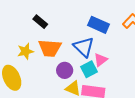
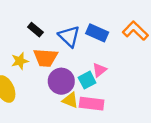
blue triangle: (84, 47) -> (69, 36), moved
purple circle: (65, 70) -> (61, 81), size x1.5

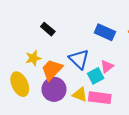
blue triangle: (69, 36) -> (79, 59), moved
orange trapezoid: (46, 58) -> (52, 70), moved, turned 130
purple circle: (61, 81) -> (54, 89), moved

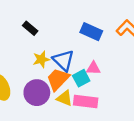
yellow star: (33, 58) -> (41, 59), moved
pink triangle: (107, 66) -> (93, 68), turned 40
orange trapezoid: (52, 70) -> (58, 79), moved

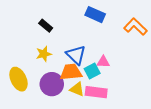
blue rectangle: (91, 32) -> (95, 15), moved
yellow star: (41, 59) -> (44, 54), moved
orange trapezoid: (58, 79) -> (71, 72), turned 40

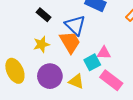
blue triangle: (76, 55) -> (75, 25), moved
orange trapezoid: (71, 72) -> (70, 42), moved, turned 65
pink rectangle: (96, 92) -> (111, 80), moved, turned 30

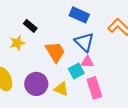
blue triangle: (75, 25) -> (84, 42), moved
yellow star: (41, 44) -> (17, 43), moved
pink rectangle: (111, 80) -> (94, 88), turned 35

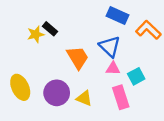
blue rectangle: (79, 15) -> (117, 16), moved
yellow star: (17, 43) -> (36, 34), moved
cyan square: (76, 71) -> (136, 76), moved

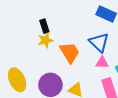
black rectangle: (50, 29) -> (44, 26), turned 32
yellow star: (36, 34) -> (45, 40), moved

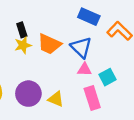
orange trapezoid: (70, 52) -> (49, 44), moved, turned 145

